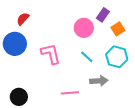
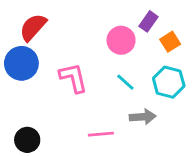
red semicircle: (23, 19) -> (33, 27), size x1.5

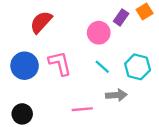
red semicircle: (33, 27) -> (41, 22), moved
orange square: (170, 42) -> (145, 12), moved
blue circle: (21, 63) -> (25, 66), moved

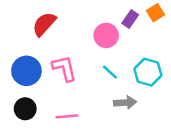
pink line: (82, 109) -> (67, 116), moved
black circle: (22, 114) -> (25, 109), moved

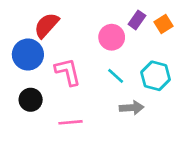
orange square: (155, 13) -> (164, 24), moved
blue circle: (26, 71) -> (28, 55), moved
black circle: (25, 109) -> (31, 100), moved

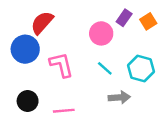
black circle: (31, 100) -> (28, 101), moved

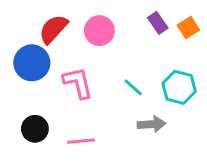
purple rectangle: (124, 18) -> (158, 23), turned -70
pink circle: (101, 33) -> (99, 31), moved

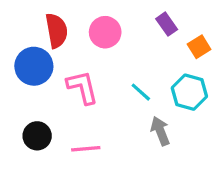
orange square: (188, 28) -> (199, 47), moved
red semicircle: (53, 29) -> (57, 31), turned 128
gray arrow: (152, 124) -> (160, 131), turned -108

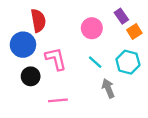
purple rectangle: (167, 24) -> (121, 16), moved
pink circle: (105, 32) -> (92, 28), moved
black circle: (37, 136) -> (31, 76), moved

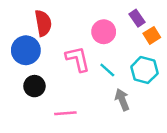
pink L-shape: (56, 59) -> (78, 59), moved

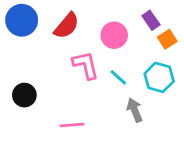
red semicircle: (43, 23) -> (67, 26), moved, turned 50
blue circle: (26, 50) -> (22, 20), moved
black circle: (34, 86) -> (24, 95), moved

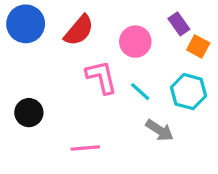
orange square: (167, 39) -> (198, 46), turned -30
gray arrow: (135, 110) -> (160, 130), turned 145

